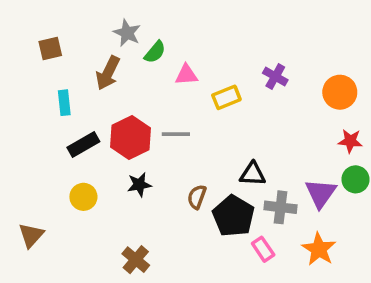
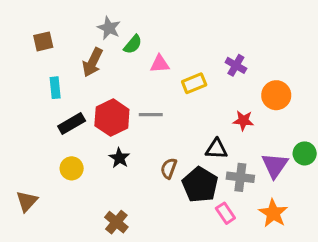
orange circle: (340, 92) -> (276, 95), moved
red star: (350, 141) -> (243, 121), moved
black star: (139, 185) -> (119, 158), turned -30

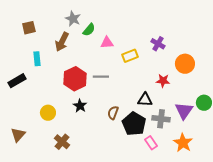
black rectangle: (72, 124) -> (17, 81), moved
brown cross: (116, 222) -> (62, 142), moved

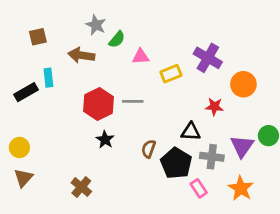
brown arrow: (62, 42) -> (81, 55), turned 72
purple cross: (158, 44) -> (208, 58), size x1.5
black rectangle: (17, 81) -> (26, 92), moved
yellow circle: (48, 113) -> (19, 147), moved

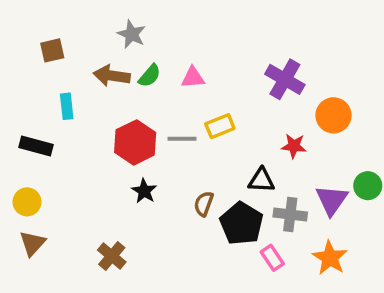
green semicircle: (117, 39) -> (150, 76), moved
yellow rectangle: (171, 74) -> (220, 126), moved
black rectangle: (26, 92) -> (36, 146), moved, turned 45

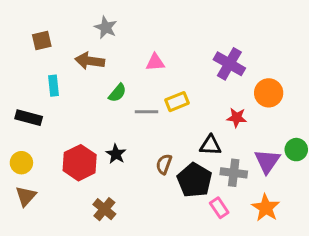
green semicircle: (150, 76) -> (117, 93), moved
red hexagon: (135, 142) -> (80, 163), moved
brown cross: (112, 256) -> (104, 209), moved

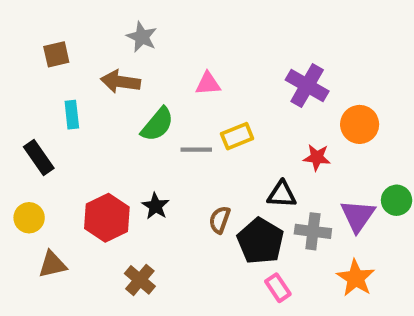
green semicircle: (117, 93) -> (157, 124), size x1.4
black rectangle: (29, 118) -> (39, 157), turned 40
brown triangle: (26, 196) -> (52, 264), moved, turned 35
pink rectangle: (219, 208) -> (278, 288), moved

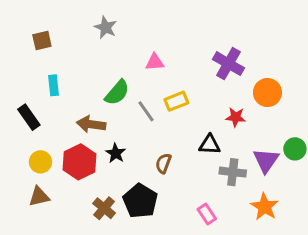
brown arrow: (120, 82) -> (91, 124), moved
gray line: (196, 150) -> (146, 111), turned 55
yellow circle: (29, 218) -> (40, 162), moved
black pentagon: (260, 241) -> (140, 201), moved

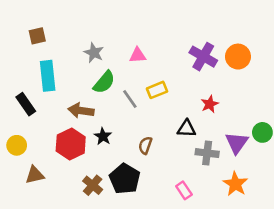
gray star: (106, 27) -> (94, 53), moved
cyan rectangle: (53, 85) -> (48, 76), size x1.6
orange circle: (267, 93) -> (238, 57), moved
red star: (236, 117) -> (210, 104), turned -30
yellow circle: (40, 162) -> (17, 145), moved

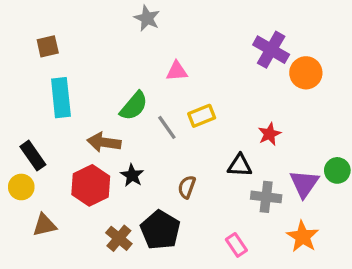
gray star: (94, 53) -> (147, 18), moved
purple cross: (203, 57) -> (271, 50), moved
black rectangle: (26, 104) -> (33, 156), moved

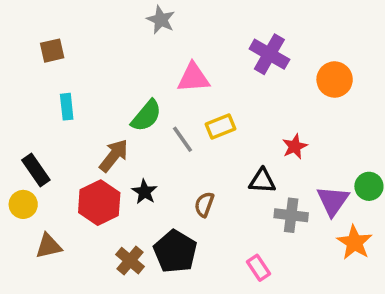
purple cross: (271, 50) -> (269, 54), moved
pink triangle: (177, 71) -> (193, 78), size x1.4
cyan rectangle: (61, 98) -> (67, 107), size x0.6
brown arrow: (104, 142) -> (114, 156), turned 120
orange star: (303, 237) -> (354, 242), moved

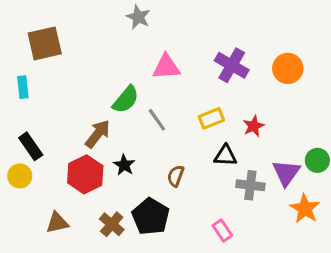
brown square: (52, 51) -> (45, 43), size x1.6
purple cross: (269, 54) -> (232, 65), moved
cyan rectangle: (67, 107) -> (23, 87), moved
yellow rectangle: (221, 127) -> (211, 118), moved
brown triangle: (49, 246) -> (57, 223), moved

